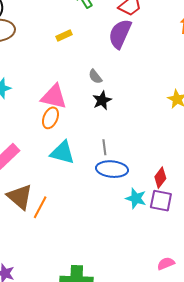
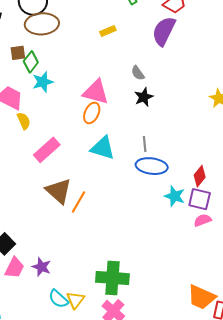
pink semicircle: (166, 264) -> (203, 220), moved

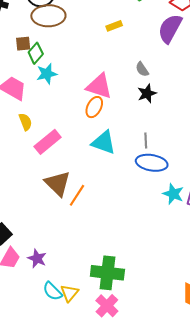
yellow semicircle: (24, 121) -> (25, 122), moved

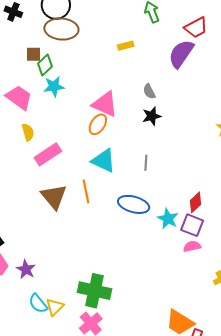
blue ellipse: (152, 163) -> (134, 204), moved
orange line: (77, 195) -> (86, 191), moved, turned -50

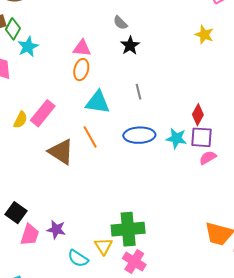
pink triangle: (105, 104) -> (82, 48), size x0.7
yellow semicircle: (28, 132) -> (20, 120), moved, turned 60
yellow triangle: (55, 307) -> (103, 246), moved

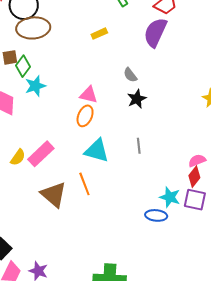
blue ellipse: (139, 135) -> (156, 215), moved, size x0.7
pink semicircle: (208, 158) -> (197, 161), moved

